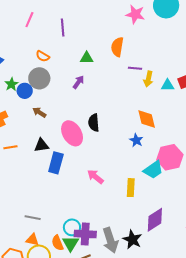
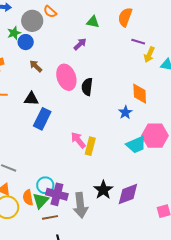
gray circle: (39, 78) -> (32, 21), moved
pink ellipse: (72, 133) -> (66, 77), moved
yellow rectangle: (131, 188) -> (90, 146), moved
black star: (132, 240) -> (103, 190), moved

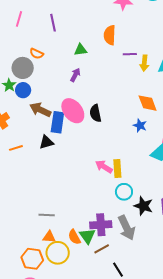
brown arrow: (36, 66) -> (40, 110), size x1.5
blue rectangle: (42, 119) -> (57, 122), moved
cyan circle: (45, 185) -> (124, 192), moved

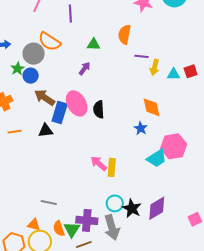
orange semicircle: (37, 54) -> (49, 42), size x1.6
cyan circle: (124, 192) -> (115, 203), moved
gray line: (47, 215) -> (49, 203), moved

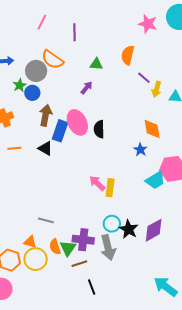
purple line: (142, 56) -> (144, 78), turned 32
brown arrow: (45, 98) -> (46, 115), turned 65
black triangle: (46, 131) -> (45, 148), turned 35

